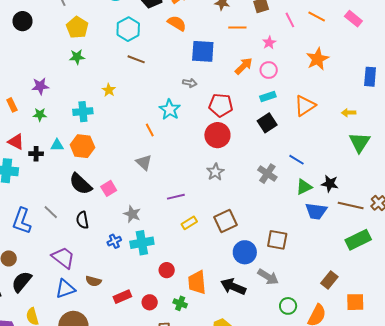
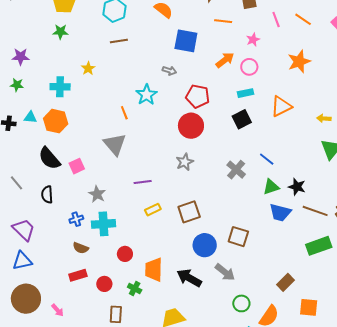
brown line: (136, 59) -> (119, 41), turned -36
gray triangle: (144, 162) -> (115, 144), size x1.4
brown semicircle: (93, 281) -> (81, 248), moved

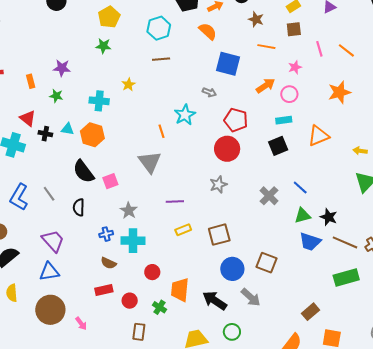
green circle: (241, 303) -> (232, 332), moved

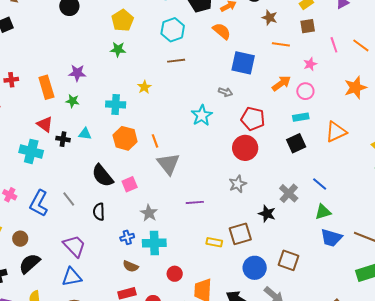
orange rectangle: (31, 81) -> (46, 87), size x1.6
orange line: (161, 131) -> (155, 141), moved
orange hexagon: (92, 135) -> (125, 138), moved
black star: (329, 217) -> (267, 214), moved
yellow rectangle: (183, 230) -> (214, 242), moved, turned 35

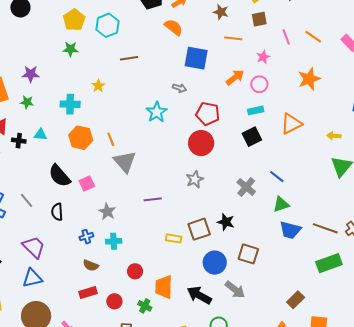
cyan hexagon: (173, 30) -> (107, 25), moved
black star: (267, 214) -> (226, 222), moved
cyan cross: (154, 243) -> (114, 241), size x0.7

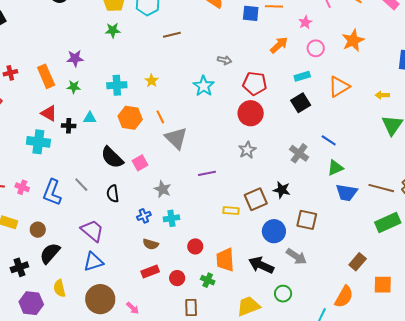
blue square: (196, 58) -> (251, 13), moved, size x0.7
pink circle: (259, 84) -> (316, 48), moved
yellow star: (98, 86) -> (152, 81), moved

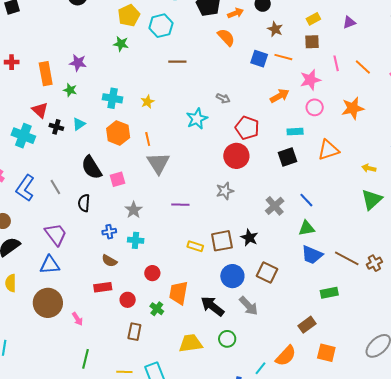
pink star: (305, 22) -> (310, 80), size x1.5
cyan triangle: (90, 118) -> (79, 124), turned -48
green rectangle: (388, 222) -> (329, 293), moved, size x0.7

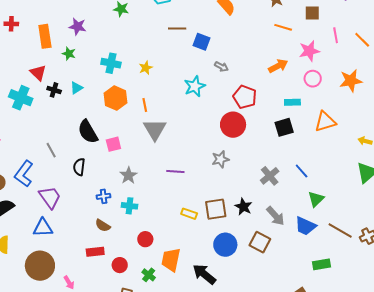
blue square: (259, 59) -> (202, 42), moved
blue L-shape: (25, 188) -> (24, 174), moved
green triangle: (307, 228) -> (316, 199), moved, turned -36
gray arrow: (249, 306) -> (275, 216), moved

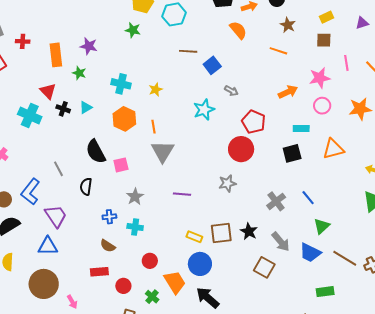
orange line: (283, 27) -> (278, 51), moved
blue square: (202, 42) -> (212, 65), turned 30
blue circle: (225, 245) -> (200, 264), moved
orange trapezoid: (171, 260) -> (175, 282), turned 135

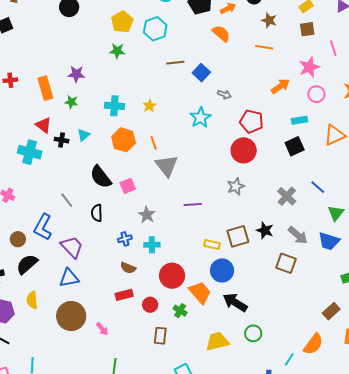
red circle: (150, 261) -> (172, 276), size x1.6

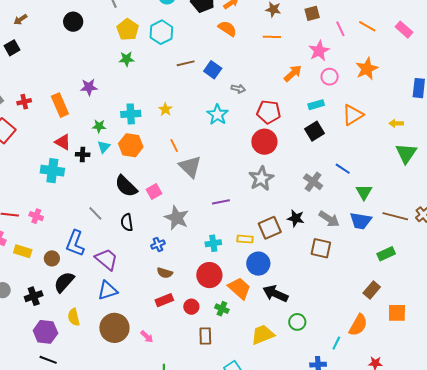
green star: (71, 102) -> (99, 126), moved
orange hexagon: (124, 140) -> (131, 145), moved
gray star: (236, 186) -> (261, 178), size x1.4
gray star: (147, 215) -> (177, 218), size x1.4
cyan cross: (152, 245) -> (213, 243), moved

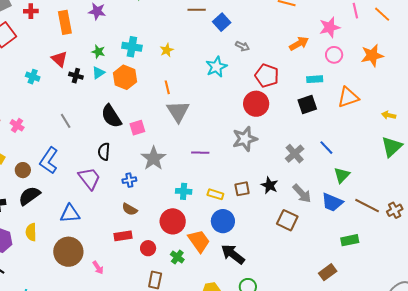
cyan cross: (52, 171) -> (33, 77), moved, size x0.6
gray line: (95, 213) -> (66, 121), moved
brown square: (270, 228) -> (242, 189), size x0.7
purple trapezoid: (106, 259) -> (89, 178), moved

